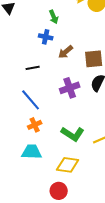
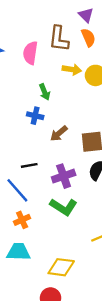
black line: (33, 68) -> (29, 165), moved
green L-shape: (73, 134) -> (64, 207), moved

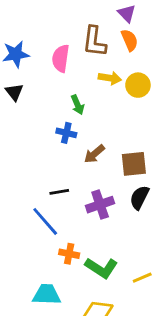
green L-shape: (64, 207) -> (101, 268), moved
orange cross: (22, 220) -> (69, 254), moved, turned 35

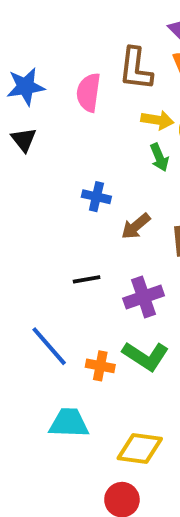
green arrow: (78, 105) -> (159, 157), moved
blue line: (45, 221) -> (49, 346), moved
green L-shape: (101, 268) -> (146, 356), moved

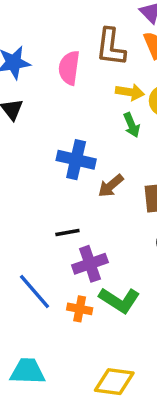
blue cross: (96, 197) -> (76, 160), size x1.5
purple cross: (144, 297) -> (90, 264), moved
cyan trapezoid: (69, 423) -> (28, 371), moved

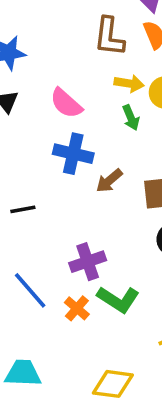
pink semicircle: (69, 68) -> (66, 103), moved, turned -56
black line: (67, 233) -> (23, 209), moved
orange cross: (80, 309) -> (77, 308), turned 30

